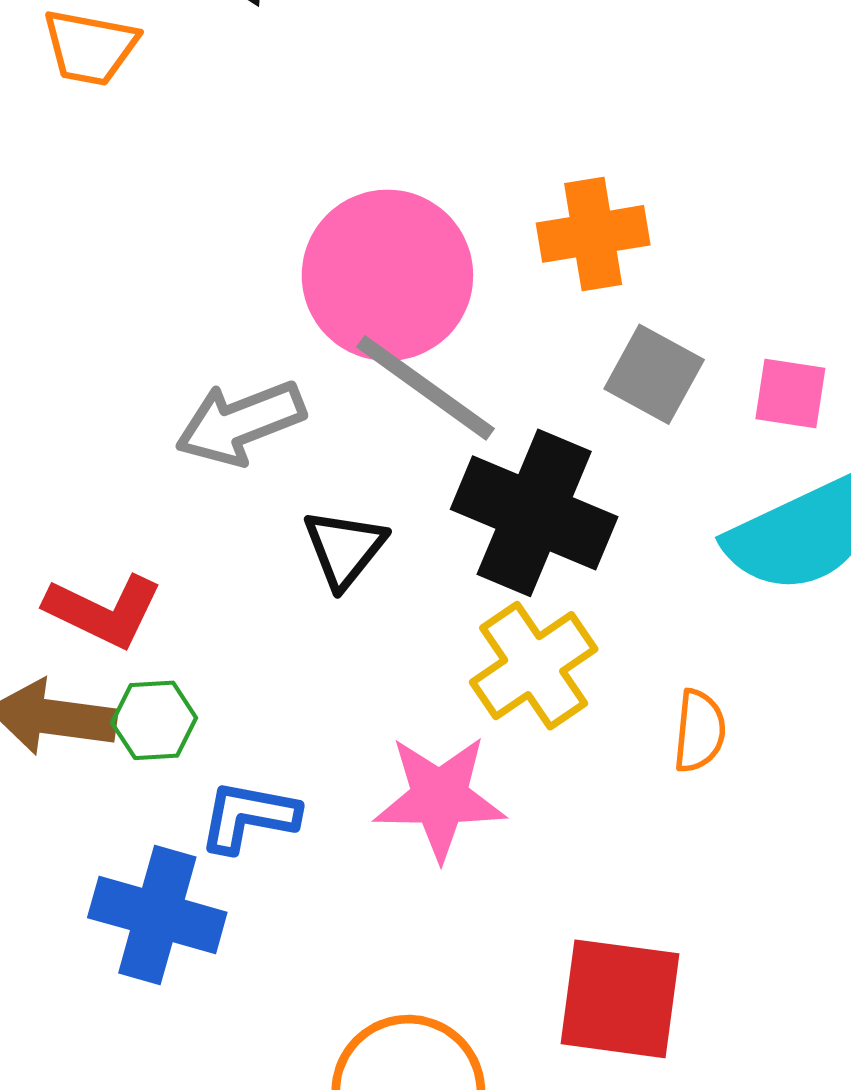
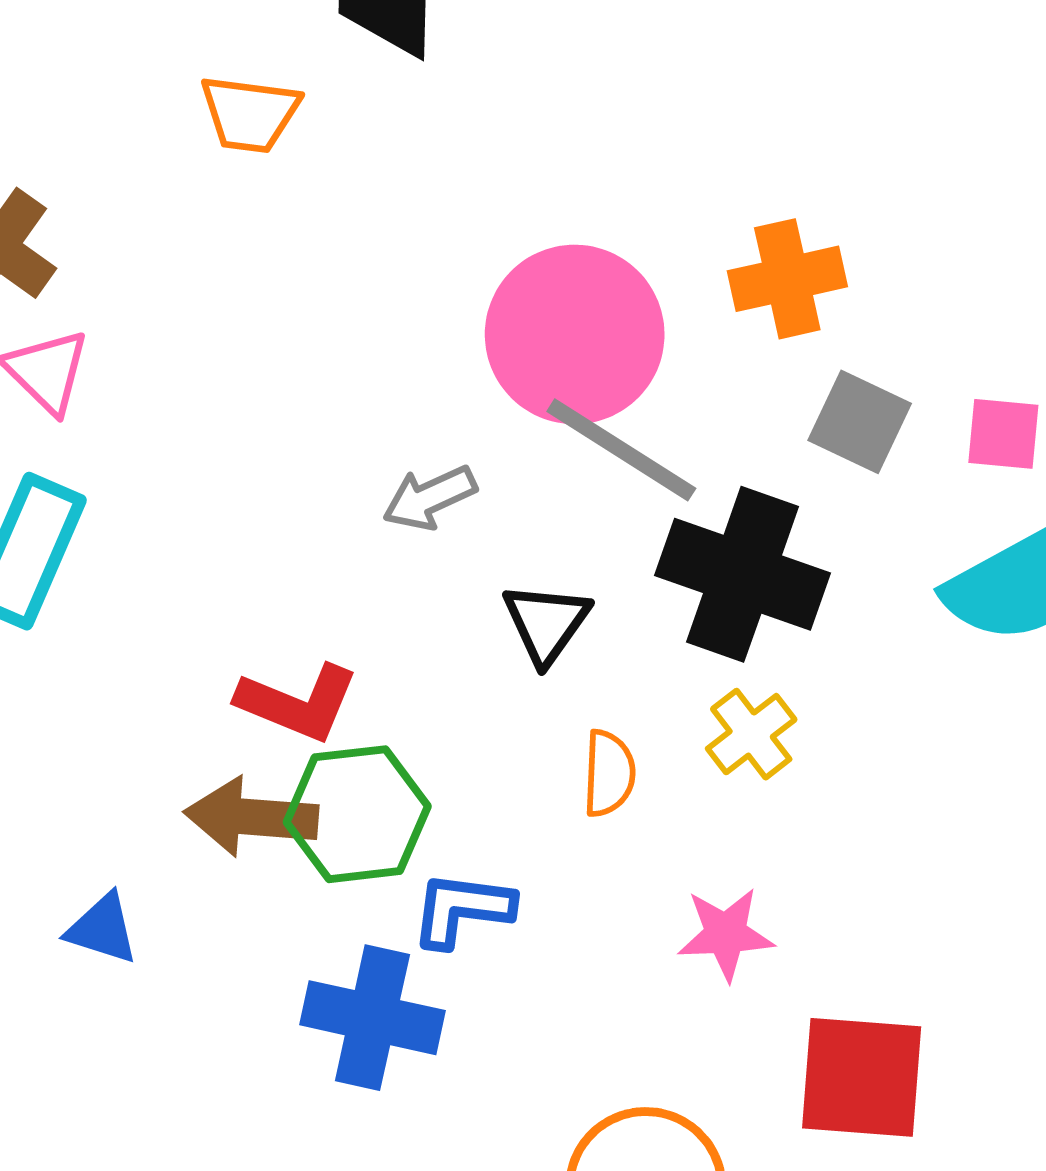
gray arrow: (240, 423) -> (430, 498), size x0.7
yellow cross: (534, 666) -> (751, 734), size x0.7
green hexagon: (154, 720) -> (357, 814), size x1.6
orange semicircle: (699, 731) -> (609, 773), moved
pink star: (440, 798) -> (726, 934), moved, size x0.7

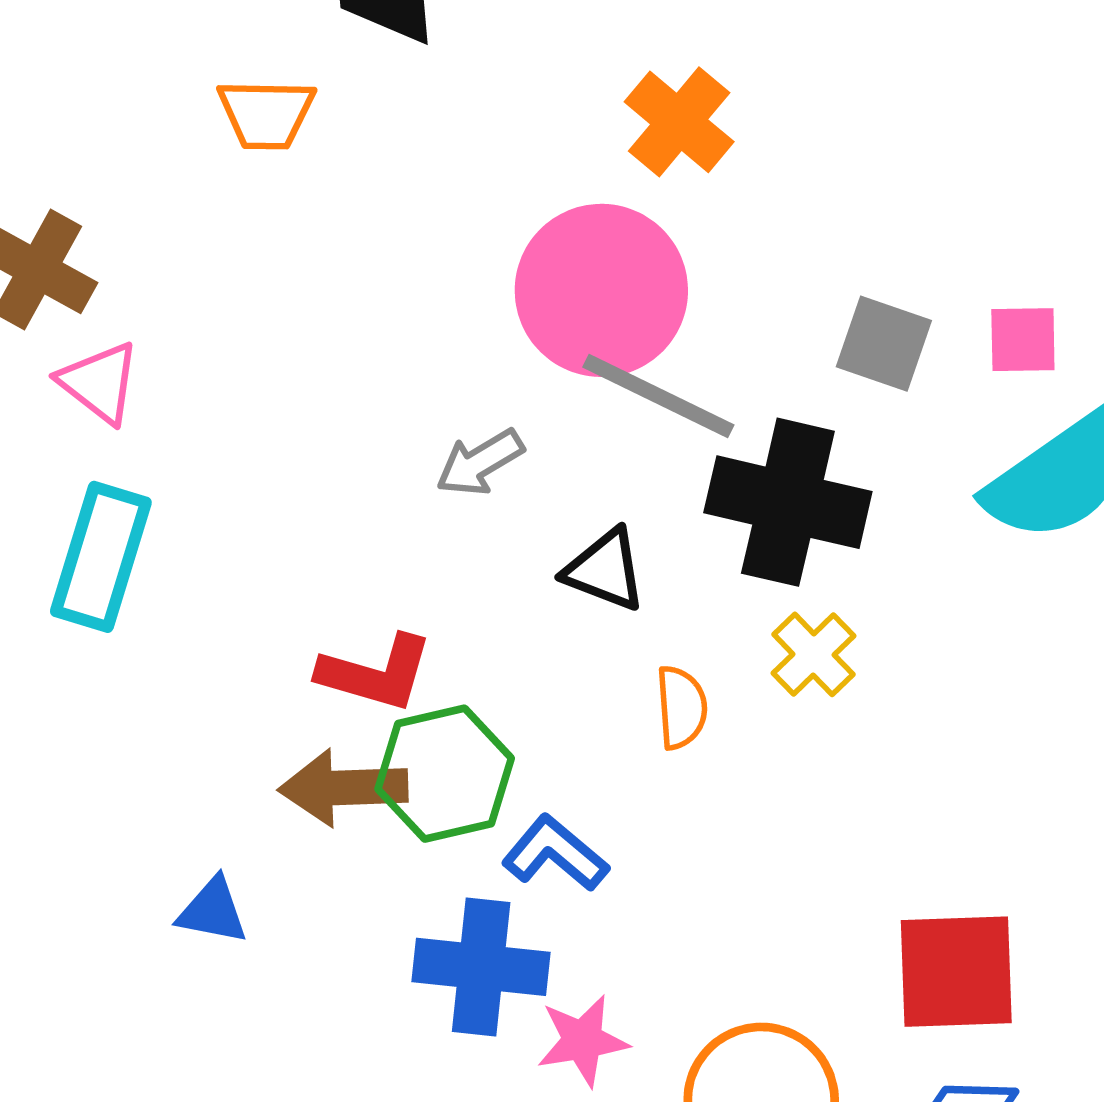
orange cross: (787, 279) -> (679, 122), moved, turned -31
black triangle: (546, 623) -> (605, 570), turned -38
blue L-shape: (462, 909) -> (555, 853), turned 39
pink star: (726, 934) -> (583, 1041), moved

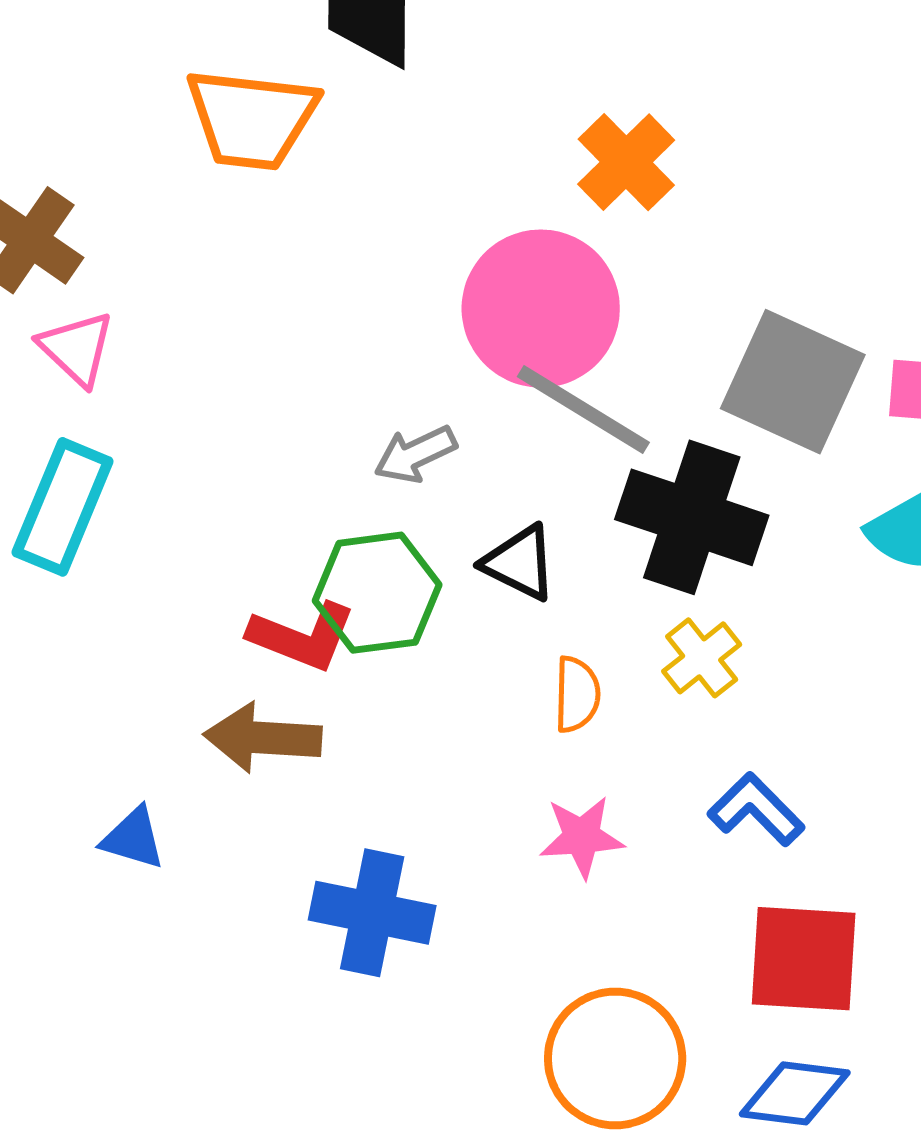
orange trapezoid: (266, 114) -> (252, 119), size x1.5
gray square: (884, 344) -> (793, 382), size x1.6
green hexagon: (445, 774) -> (377, 593), moved
blue L-shape: (555, 853) -> (756, 809), moved
pink star: (583, 1041) -> (582, 837), moved

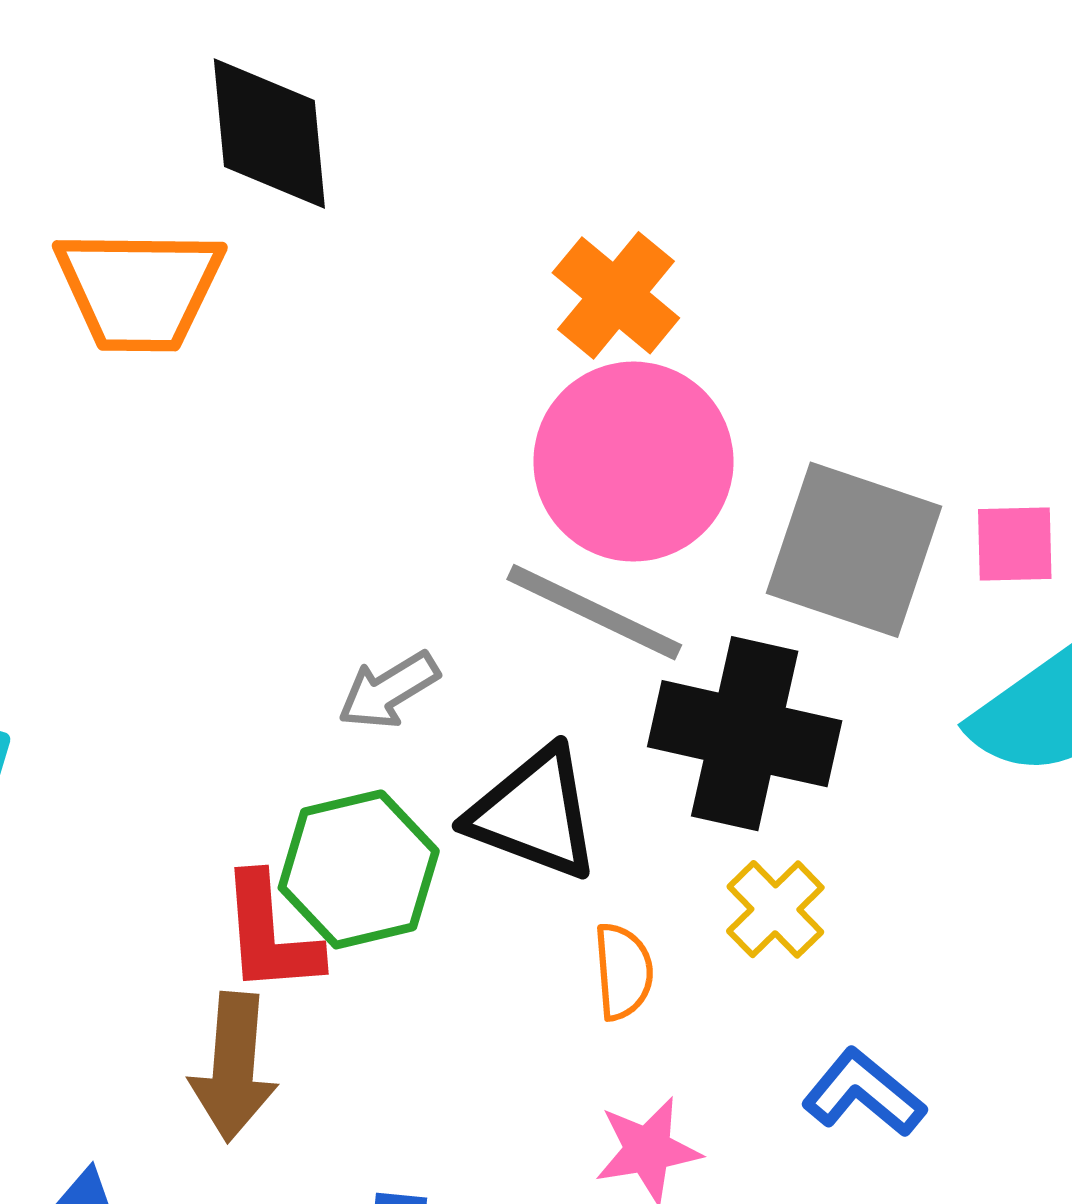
pink circle: (541, 309) -> (633, 462), moved
black triangle: (520, 563) -> (534, 813), size x1.4
red L-shape: (302, 636) -> (270, 934), turned 70
brown arrow: (263, 738) -> (234, 1067), turned -83

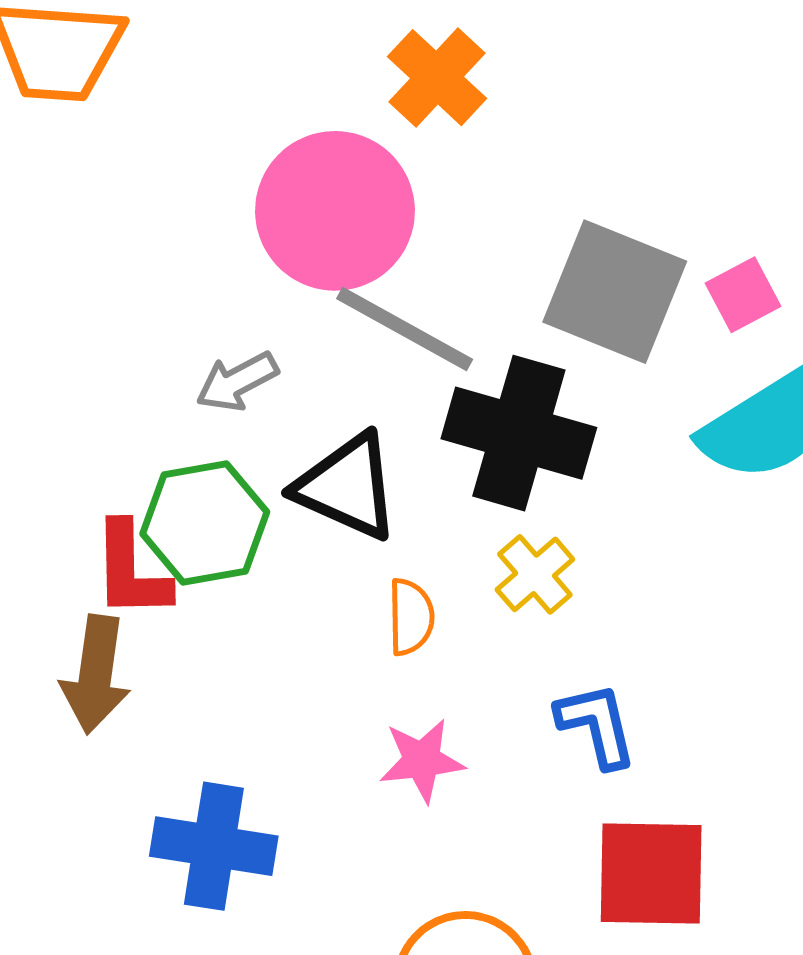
pink circle: (633, 462) -> (335, 211), moved
pink square: (1015, 544) -> (743, 295), turned -30
blue L-shape: (864, 1093) -> (597, 725), turned 34

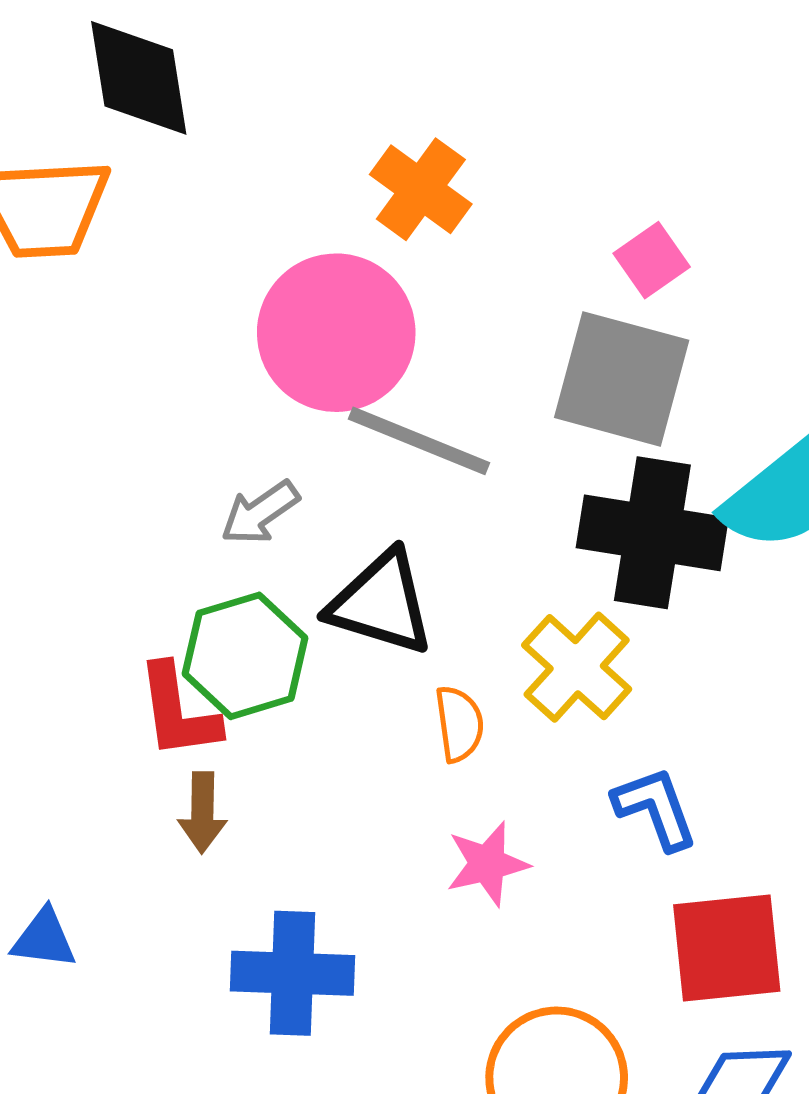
pink square: (743, 295) -> (652, 260), moved
black cross: (519, 433) -> (652, 533), moved
yellow cross: (535, 574) -> (577, 667), size x1.4
brown arrow: (96, 674) -> (202, 812), moved, size x0.7

